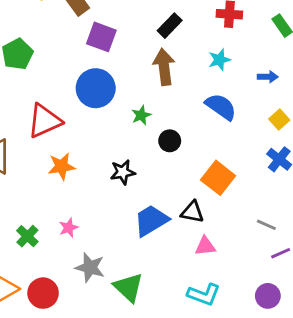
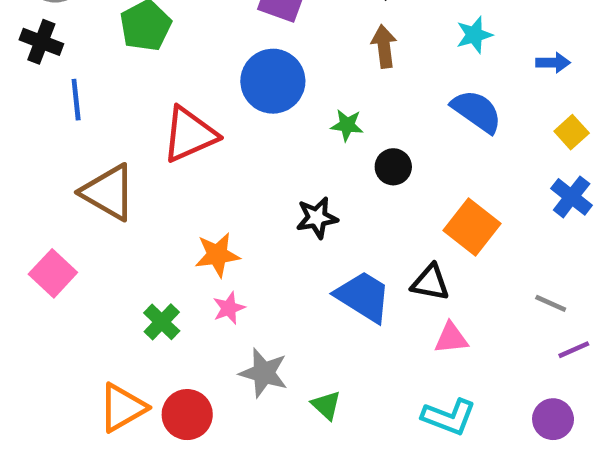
brown arrow: (164, 67) -> (384, 46), size x0.7
green star: (141, 115) -> (347, 125), turned 30
orange star: (62, 166) -> (217, 255), moved
blue trapezoid: (151, 221) -> (363, 296), turned 63
green triangle: (128, 287) -> (326, 405), size x0.6

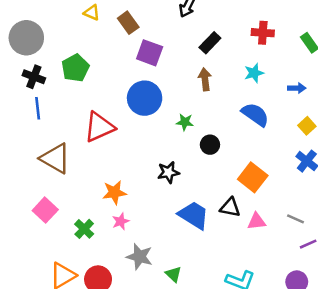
black cross: (41, 42) -> (34, 77), moved
pink square: (53, 273) -> (45, 210), moved
pink triangle: (451, 338) -> (257, 221), moved

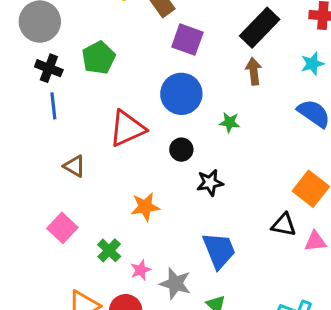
black rectangle: (210, 43) -> (260, 28), size x1.5
black circle: (210, 145) -> (181, 150), moved
brown triangle: (55, 158) -> (74, 166), size x0.6
blue trapezoid: (194, 215) -> (219, 250), moved, turned 36
pink star: (121, 221) -> (141, 270), moved

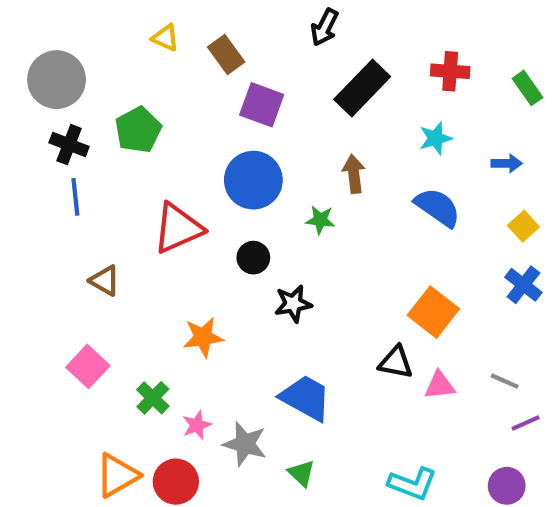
brown arrow: (254, 71) -> (354, 174), moved
blue trapezoid: (219, 250) -> (306, 398), turned -39

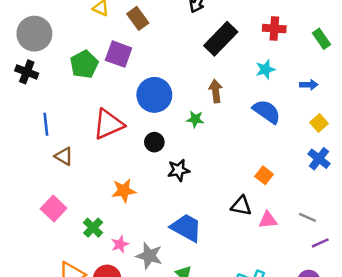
purple square: (262, 105) -> (119, 54), moved
black cross: (69, 145) -> (27, 72), moved
blue line: (75, 197) -> (46, 124), moved
orange square: (433, 312) -> (264, 175), size x0.6

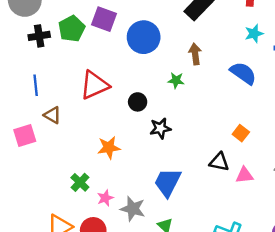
cyan star: (265, 69) -> (254, 34), moved
black cross: (27, 72) -> (39, 36), moved, turned -30
blue circle: (154, 95) -> (144, 37), moved
pink square: (54, 208) -> (25, 136), moved, turned 30
blue trapezoid: (186, 228) -> (168, 182), turned -92

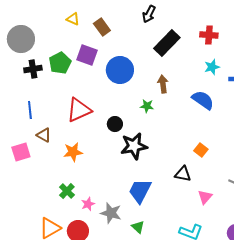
black star: (160, 128) -> (134, 146), size x1.5
orange star: (109, 148) -> (73, 152), moved
pink triangle: (244, 175) -> (205, 197), moved, turned -42

